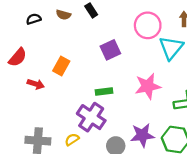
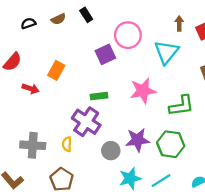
brown semicircle: (63, 15) -> (58, 19), turned -40
pink circle: (148, 25) -> (128, 35), moved
yellow semicircle: (72, 139) -> (67, 144), turned -56

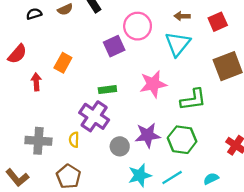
brown arrow: (179, 23) -> (182, 16), moved, turned -88
red arrow: (31, 89) -> (36, 82), turned -112

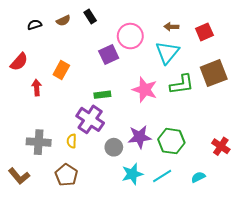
pink star: (153, 84) -> (145, 90), turned 30
green L-shape: (193, 100) -> (182, 84), moved

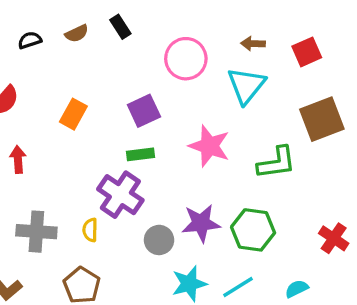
purple square: (109, 55) -> (144, 111), moved
green L-shape: (182, 84) -> (277, 163), moved
red arrow: (37, 88) -> (18, 159), moved

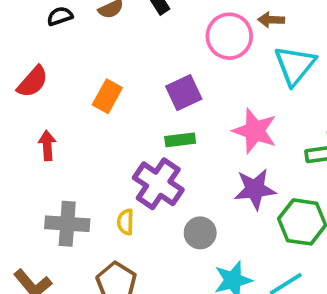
brown arrow: (253, 44) -> (271, 20), moved
purple star: (201, 223) -> (255, 189), moved

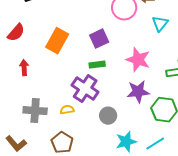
cyan triangle: (295, 65) -> (160, 24), size x0.7
orange rectangle: (107, 96) -> (57, 41), size x1.4
yellow semicircle: (125, 222) -> (67, 110), turned 80

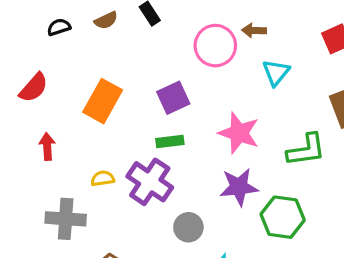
yellow semicircle: (67, 110) -> (103, 178), moved

